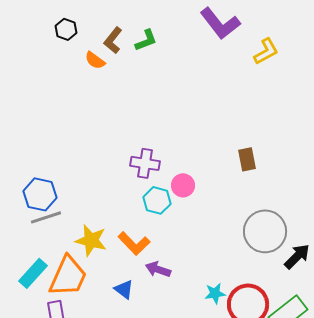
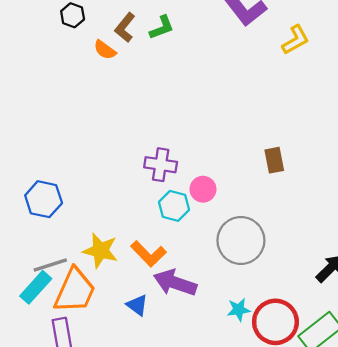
gray line: (46, 217) -> (50, 265), moved
gray circle: (265, 231) -> (241, 240), moved
purple arrow: (158, 269) -> (175, 283), size x1.5

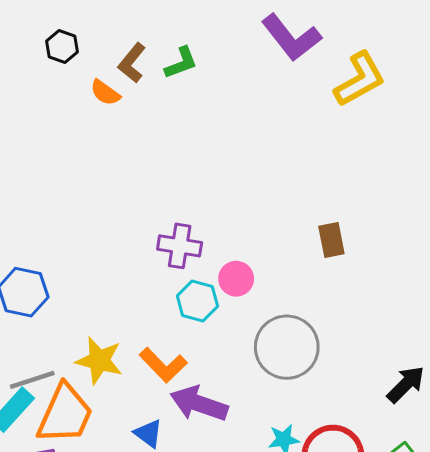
yellow L-shape: (296, 40) -> (360, 79), size x1.4

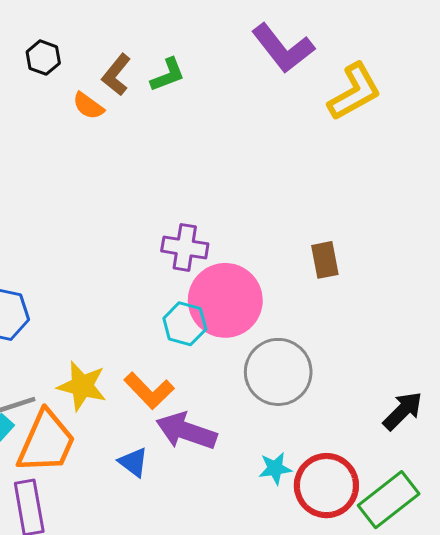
purple cross: (180, 246) -> (185, 247), moved
pink circle: (236, 279) -> (225, 300), size x2.0

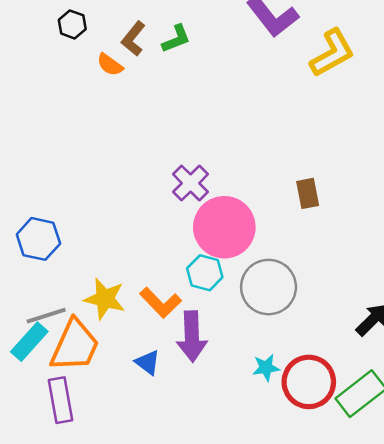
purple cross: (185, 247) -> (191, 183), turned 36
cyan hexagon: (185, 324) -> (205, 273), moved
purple arrow: (186, 431) -> (192, 336), turned -111

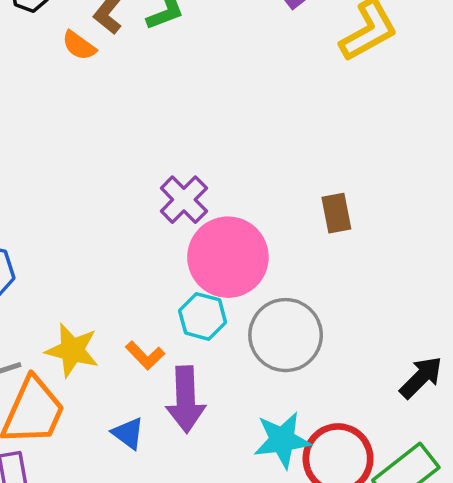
orange L-shape: (161, 303) -> (145, 355), size x0.7
cyan star: (266, 368) -> (282, 440), size x1.6

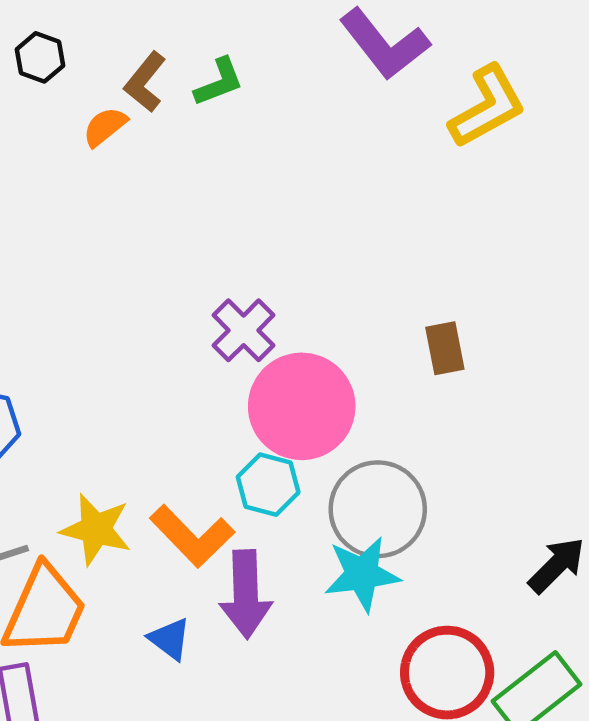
orange semicircle: (79, 46) -> (105, 127), turned 105
orange L-shape: (145, 355) -> (192, 536), size x1.6
cyan star: (282, 440) -> (362, 574), moved

